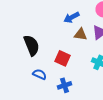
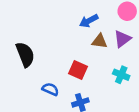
black semicircle: (32, 45) -> (25, 54), moved

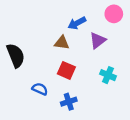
purple triangle: (122, 39) -> (98, 40), moved
brown triangle: (100, 41) -> (62, 43), moved

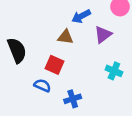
red square: (66, 70) -> (54, 65), moved

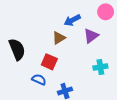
brown triangle: (65, 37) -> (59, 38), turned -40
cyan cross: (114, 71) -> (100, 67), turned -32

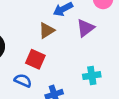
cyan cross: (100, 67) -> (92, 76), moved

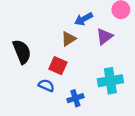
cyan cross: (92, 76) -> (110, 81), size x1.5

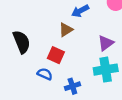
purple triangle: (105, 36) -> (106, 43), moved

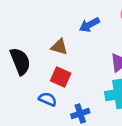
brown triangle: (66, 30) -> (59, 47), moved, turned 48

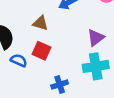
blue semicircle: (48, 99) -> (19, 60), moved

